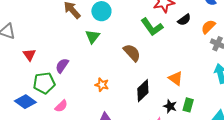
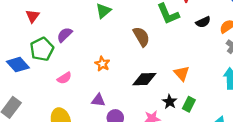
black semicircle: (184, 20) -> (203, 22), moved
green pentagon: (44, 83) -> (42, 49), turned -30
black diamond: (143, 91) -> (144, 79), turned 30
pink semicircle: (61, 106) -> (64, 78), moved

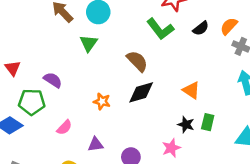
purple semicircle: (65, 35) -> (53, 80), turned 91
green pentagon: (42, 49) -> (32, 102), turned -30
black diamond: (144, 79) -> (141, 92), moved
purple triangle: (98, 100) -> (96, 144), moved

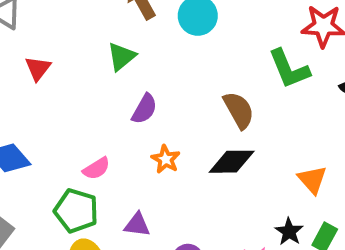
green triangle: (89, 43) -> (121, 56), moved
purple semicircle: (53, 80) -> (144, 109), moved, turned 72
green pentagon: (32, 102) -> (76, 211), moved
pink semicircle: (64, 127) -> (96, 169), moved

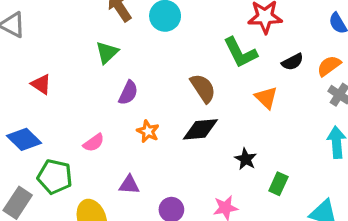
red triangle: (38, 68) -> (41, 84), moved, turned -30
orange triangle: (312, 180) -> (266, 98), moved
green pentagon: (76, 211) -> (55, 177), moved
black star: (289, 232) -> (246, 159), moved

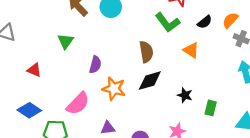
green triangle: (107, 53) -> (66, 41), moved
brown semicircle: (203, 88) -> (146, 52), turned 35
orange star: (148, 131) -> (114, 89), size x1.5
pink semicircle: (94, 143) -> (78, 104), size x1.6

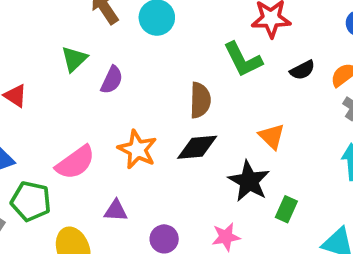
orange triangle: (191, 50) -> (272, 136), moved
purple semicircle: (95, 65) -> (112, 80), moved
black star: (185, 95) -> (249, 181), size x1.6

